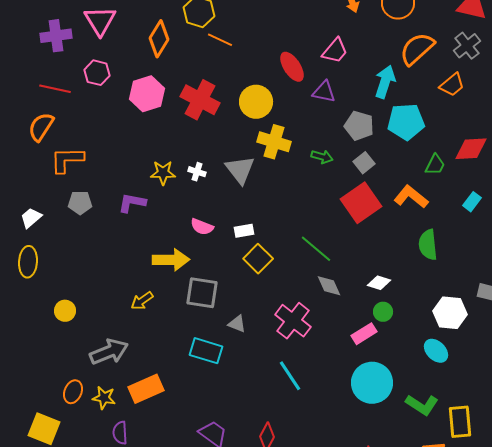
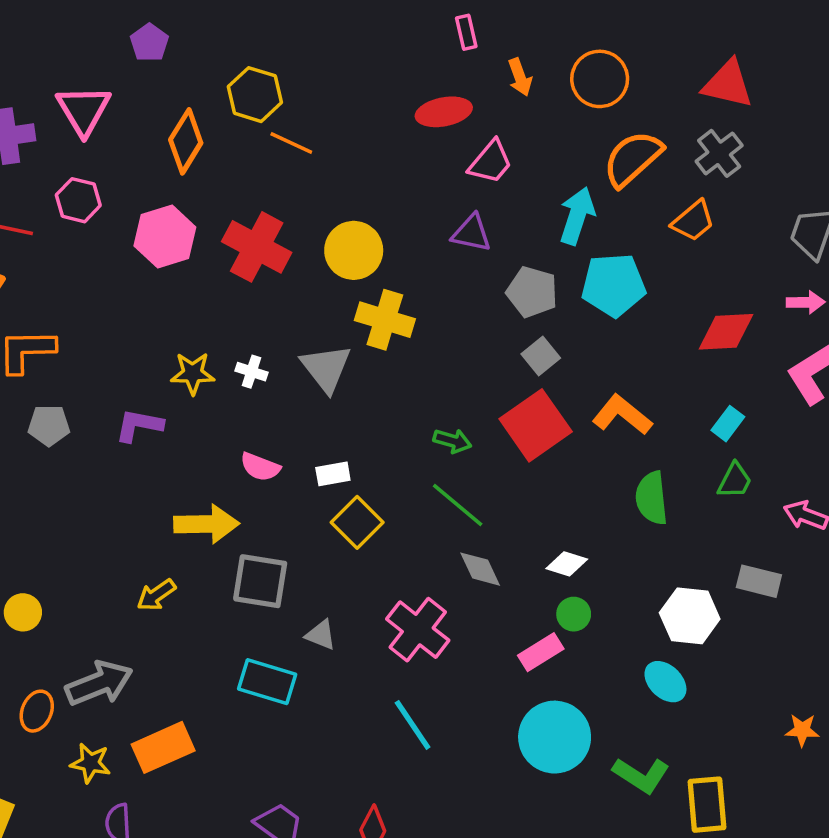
red ellipse: (292, 67) -> (444, 112), moved, turned -68
green arrow: (322, 157) -> (452, 441), moved
green trapezoid: (435, 165) -> (735, 481), moved
orange ellipse: (73, 392) -> (37, 711), moved

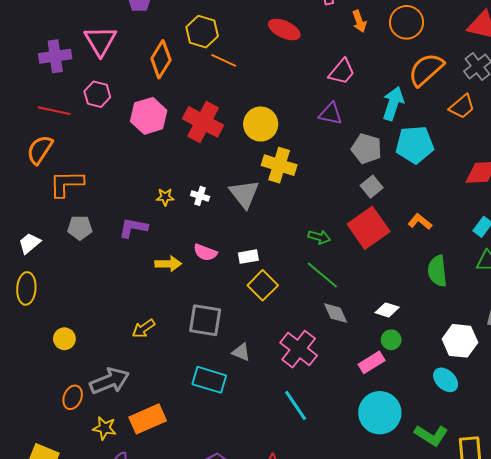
red ellipse: (444, 112) -> (284, 30), moved, turned 36
yellow star: (193, 373) -> (165, 197), size x0.7
orange L-shape: (622, 415) -> (420, 222), size x0.7
yellow arrow: (206, 524) -> (168, 264), moved, size x0.7

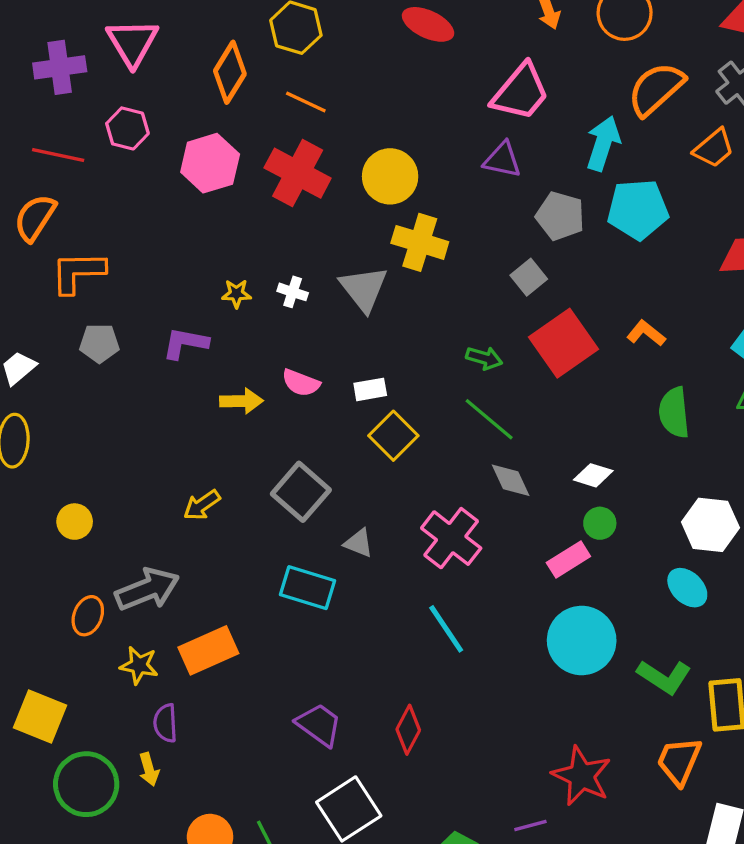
orange line: (224, 60) -> (306, 102), moved
pink trapezoid: (342, 72) -> (521, 92), size x1.4
gray square: (372, 187) -> (529, 277), moved
gray square: (205, 320) -> (301, 492), turned 32

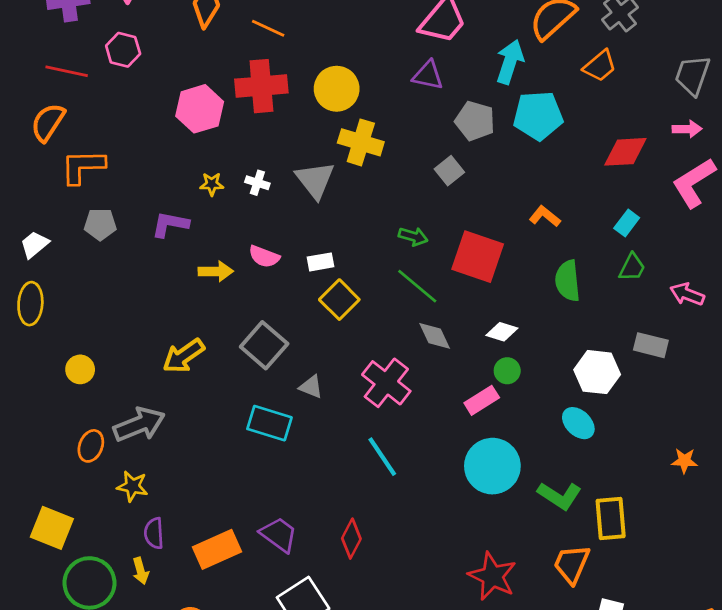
pink hexagon: (210, 163) -> (200, 109), moved
red cross: (298, 173) -> (261, 86), turned -33
red square: (563, 343) -> (478, 257), moved, turned -36
yellow arrow: (202, 505) -> (184, 356), size x1.4
orange rectangle: (208, 650) -> (217, 549), moved

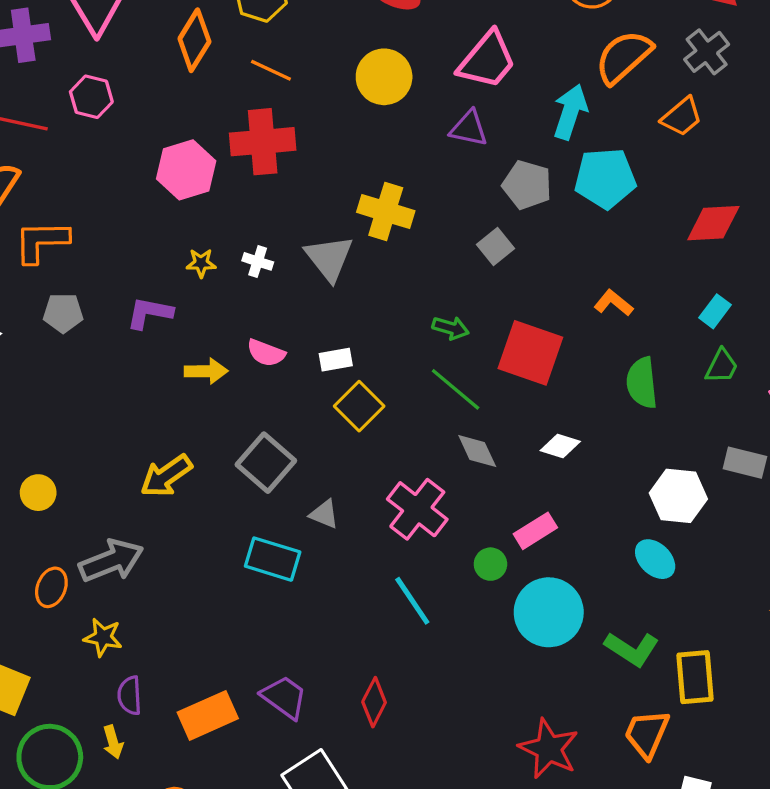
yellow circle: (337, 89) -> (384, 77), moved
green circle: (507, 371) -> (490, 564), moved

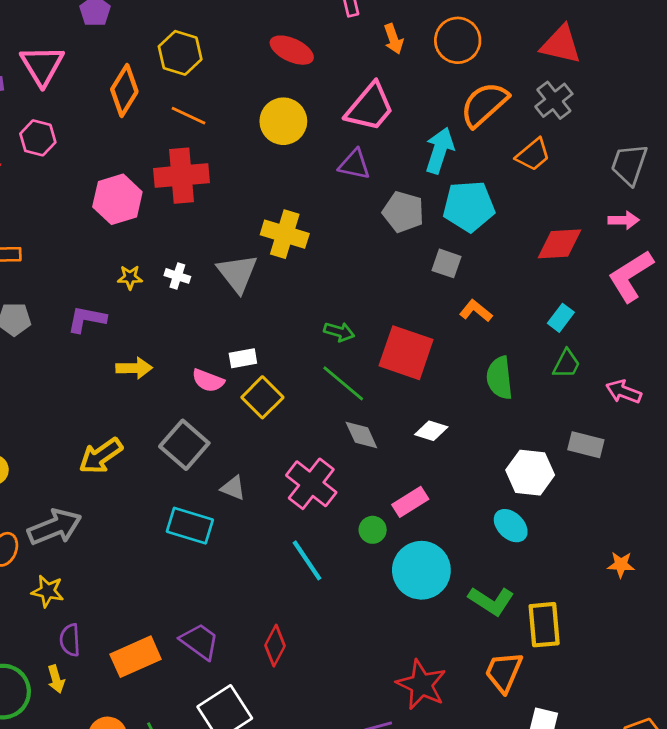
gray square: (495, 246) -> (447, 263), moved, turned -32
pink semicircle: (266, 353) -> (208, 381), moved

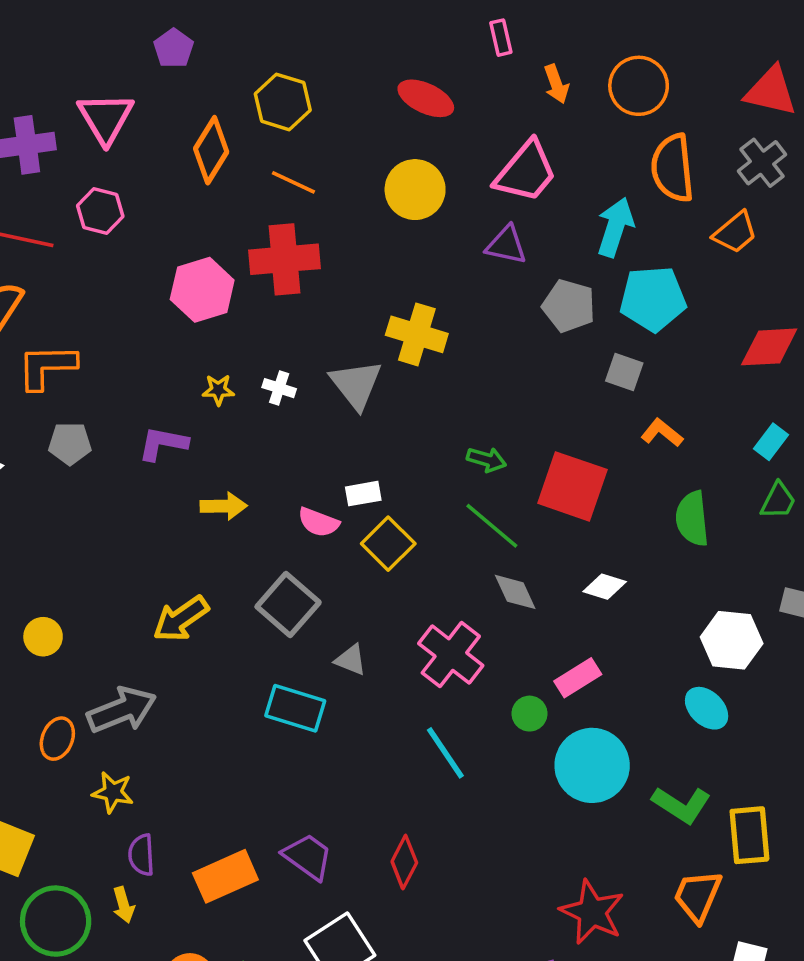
orange semicircle: (484, 104) -> (673, 168), turned -54

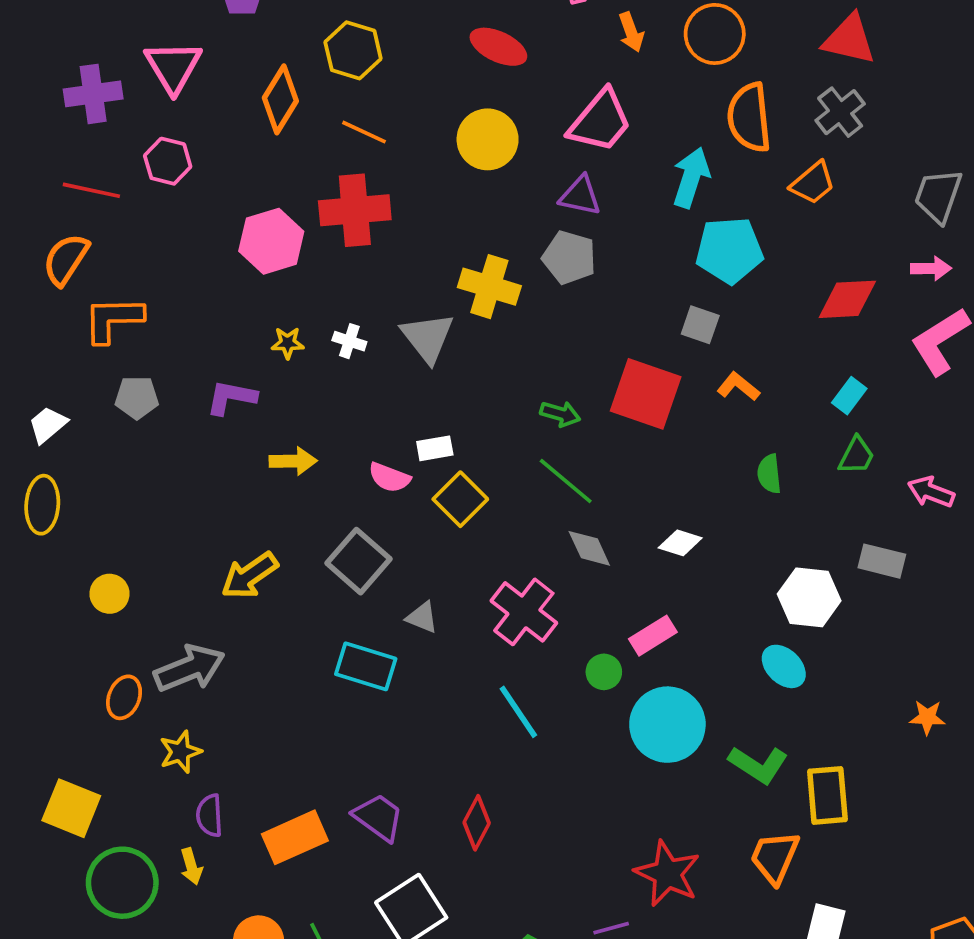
gray pentagon: (569, 306) -> (569, 258), moved
red square: (572, 486) -> (646, 394), moved
green semicircle: (692, 519) -> (769, 474), size x0.7
yellow star: (113, 792) -> (180, 752), turned -30

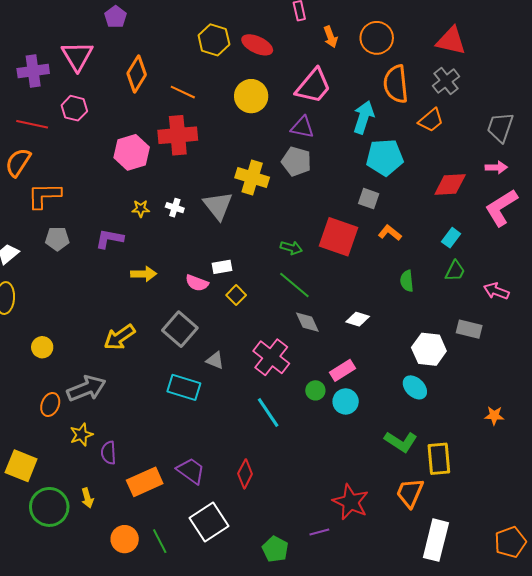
yellow hexagon: (353, 50) -> (214, 40), moved
yellow square: (460, 499) -> (236, 295), size x0.7
cyan circle: (667, 725) -> (346, 401), moved, size x0.6
purple semicircle: (209, 815) -> (108, 453), moved

